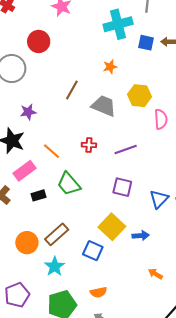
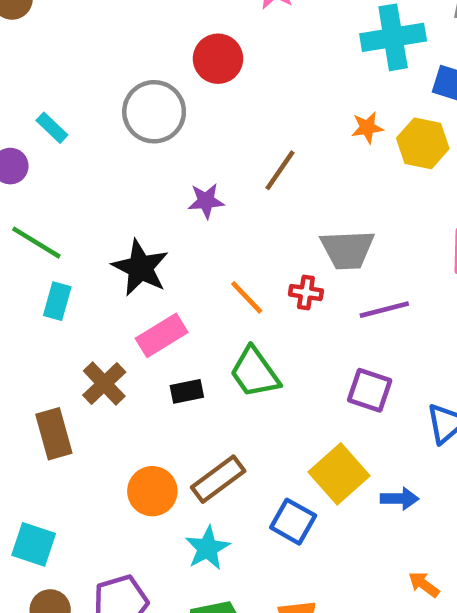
yellow hexagon: (139, 96) -> (423, 143), moved
gray trapezoid: (104, 106) -> (347, 250), moved, turned 150
purple star: (28, 112) -> (206, 201), moved
orange line: (52, 151) -> (247, 297), moved

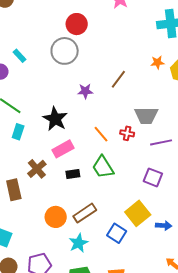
red circle: (218, 59) -> (77, 24), moved

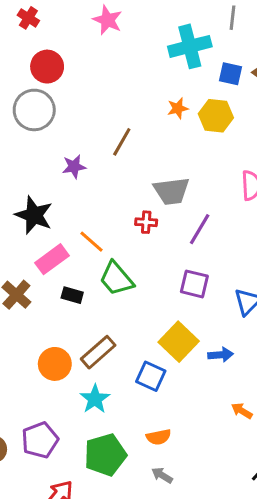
orange line: (101, 134) -> (91, 242), moved
purple line: (161, 142) -> (200, 229), turned -40
black rectangle: (73, 174) -> (72, 295), turned 32

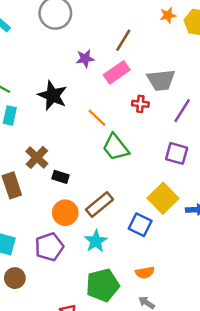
pink rectangle: (52, 259) -> (117, 72), moved
black rectangle: (72, 295) -> (61, 177), moved
purple pentagon: (40, 440) -> (49, 247), moved

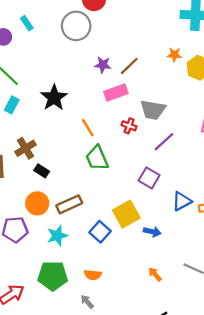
purple star: (85, 58) -> (103, 65), moved

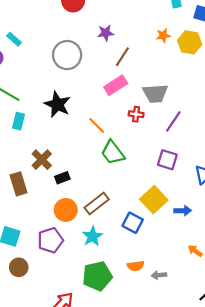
gray circle: (76, 26) -> (67, 55), moved
purple star: (103, 65) -> (106, 33), moved
black rectangle: (42, 171) -> (62, 178), turned -40
gray arrow: (87, 302) -> (159, 275), moved, turned -40

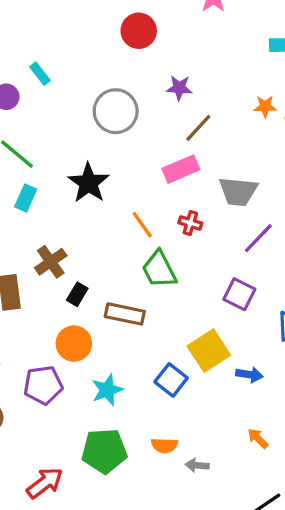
red cross: (136, 114) -> (190, 223), moved
black rectangle: (62, 178) -> (77, 294), turned -48
brown rectangle: (97, 204) -> (125, 314), moved, turned 40

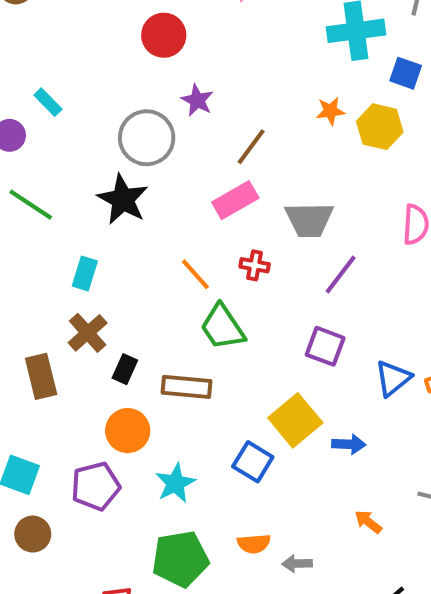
purple star: (179, 88) -> (197, 100), moved, turned 30
black star: (88, 183) -> (123, 199), moved
cyan rectangle: (26, 198) -> (85, 274), moved

